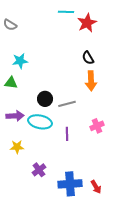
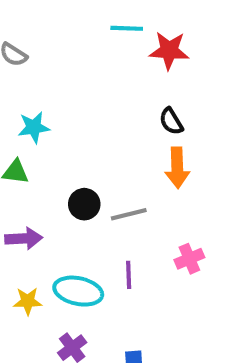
red star: (87, 23) -> (169, 51), turned 30
cyan ellipse: (40, 122) -> (78, 291), moved

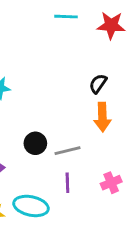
red star: (169, 51) -> (111, 25), moved
black semicircle: (171, 121) -> (98, 84), turned 66
purple line: (129, 275) -> (67, 183), moved

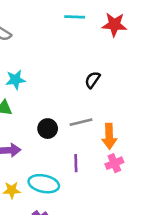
black semicircle: (98, 84) -> (93, 80), moved
orange arrow: (102, 117) -> (109, 136), moved
gray line: (67, 151) -> (81, 122), moved

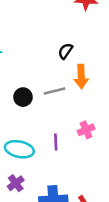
orange arrow: (109, 136) -> (81, 76), moved
purple line: (76, 163) -> (56, 142), moved

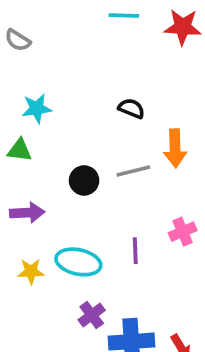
black semicircle: (65, 51) -> (131, 108), moved, turned 77
purple cross: (16, 183) -> (92, 315), moved

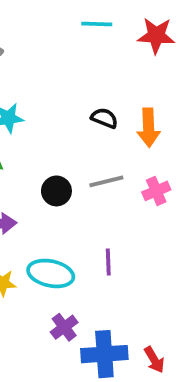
orange arrow: (175, 148) -> (149, 128), moved
pink cross: (183, 232) -> (156, 191), moved

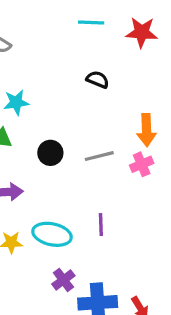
black semicircle: (104, 118) -> (98, 80), moved
orange arrow: (149, 128) -> (146, 130), moved
black circle: (56, 191) -> (50, 153), moved

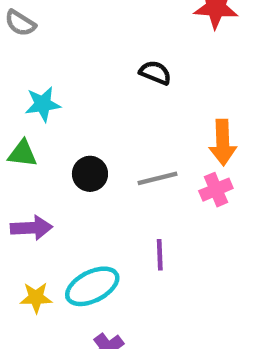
purple line: (101, 225) -> (160, 255), moved
cyan ellipse: (52, 234) -> (92, 286), turned -39

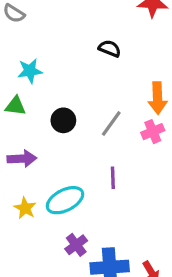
gray line: (157, 178) -> (111, 124), turned -40
yellow star: (36, 298) -> (25, 208), turned 30

